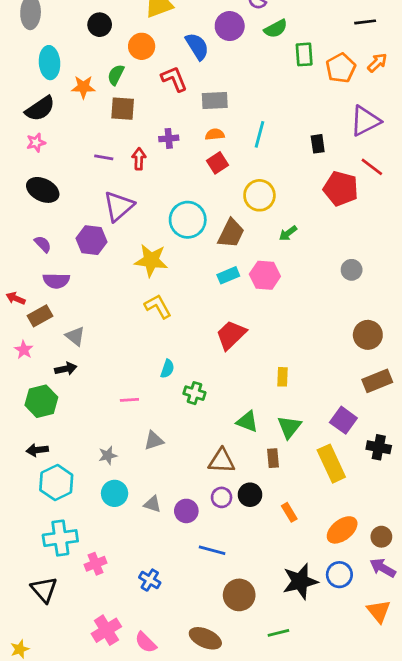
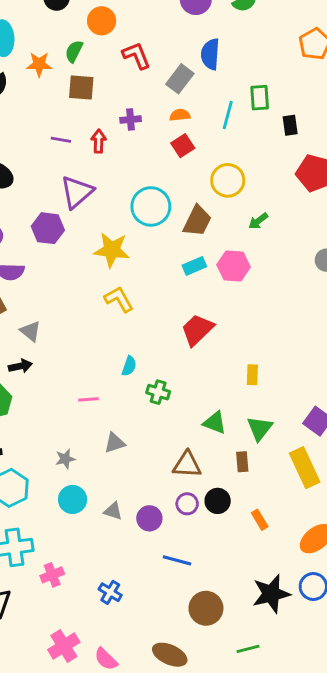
blue semicircle: (197, 46) -> (210, 54), moved, turned -144
green rectangle: (304, 54) -> (260, 98), moved
gray rectangle: (215, 101) -> (180, 79), turned -50

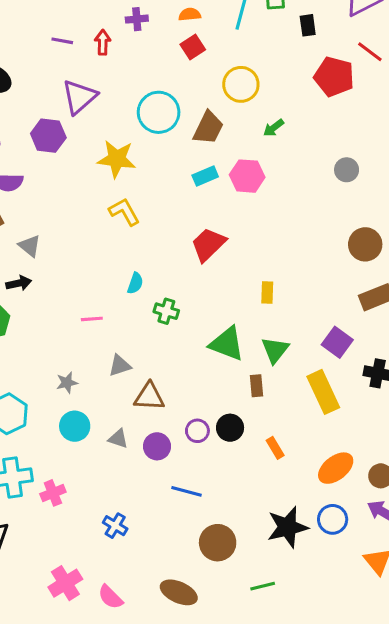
green triangle: (215, 423) -> (227, 344), size x1.4
brown triangle: (187, 465) -> (149, 397), moved
pink cross: (52, 575) -> (53, 493), moved

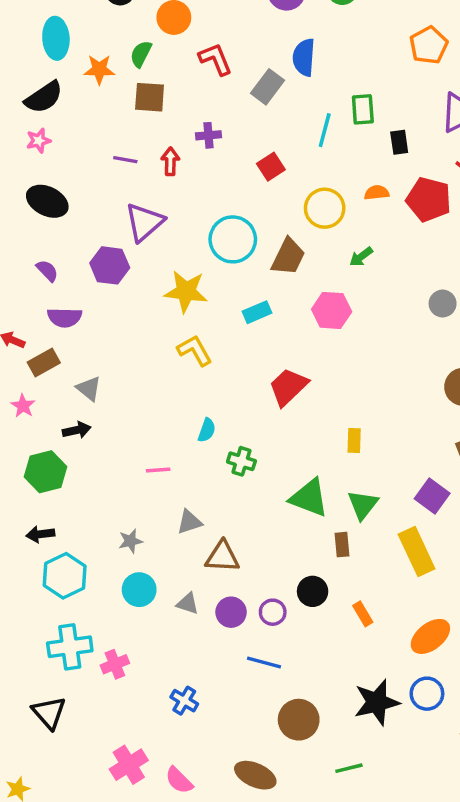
orange semicircle: (190, 14) -> (377, 193), moved
cyan rectangle: (205, 176) -> (257, 312), moved
purple circle: (197, 431) -> (273, 612), moved

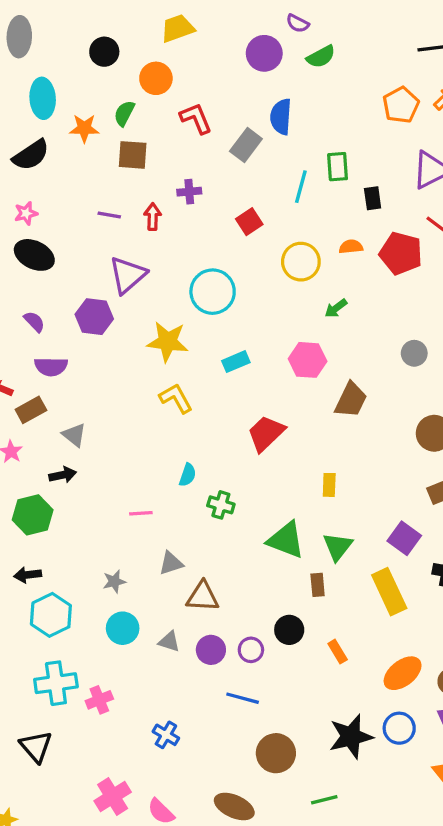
pink star: (39, 141) -> (26, 213), moved
brown trapezoid: (288, 257) -> (351, 400), moved

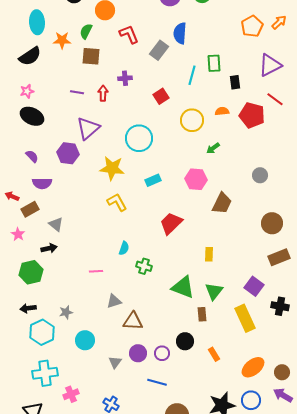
gray star: (114, 582) -> (66, 312), moved
gray triangle: (169, 642) -> (115, 362), moved, turned 48
pink cross: (99, 700) -> (71, 394), moved

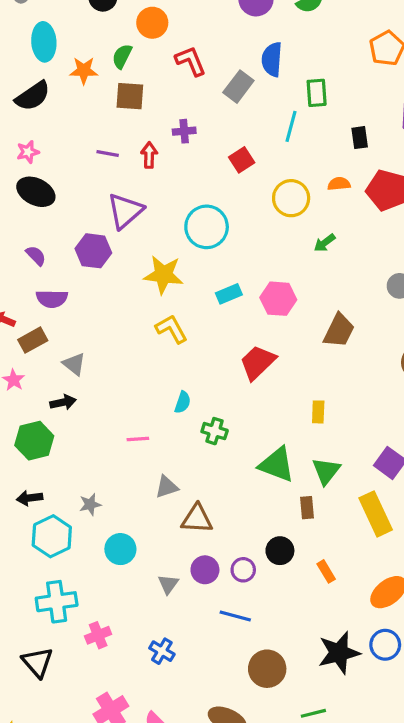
green rectangle: (214, 63) -> (317, 93), moved
pink hexagon: (196, 179) -> (278, 299), moved

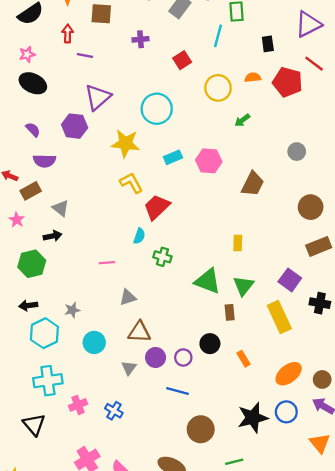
red arrow: (149, 155) -> (68, 34), moved
red trapezoid: (258, 362) -> (157, 207), moved
brown triangle: (197, 519) -> (139, 332), moved
blue cross: (162, 651) -> (114, 411), moved

